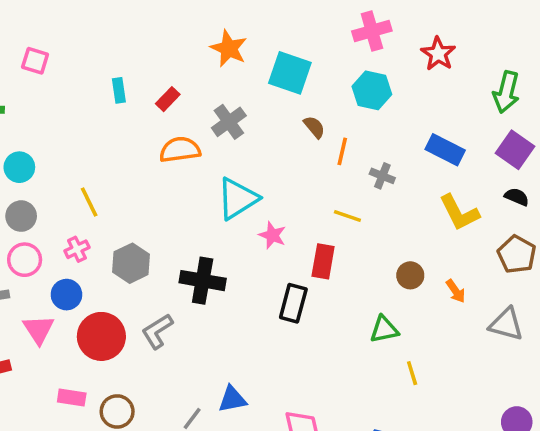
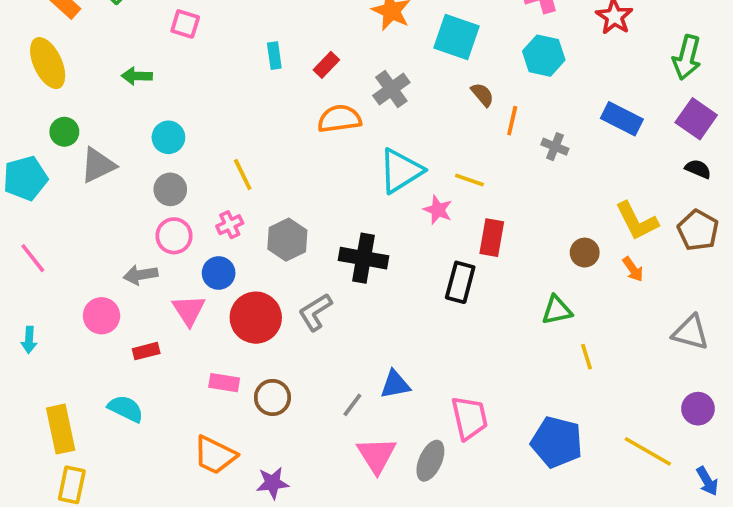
yellow L-shape: (459, 213) -> (637, 221), moved
yellow line: (347, 216) -> (469, 180), moved
gray triangle: (506, 324) -> (691, 332), moved

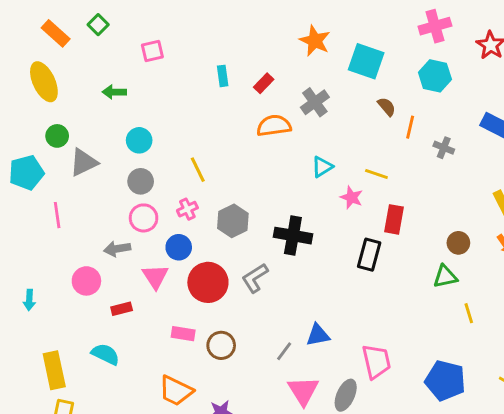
pink square: (185, 24) -> (152, 51), turned -30
cyan triangle: (401, 171) -> (322, 167), size x0.6
brown circle: (585, 253) -> (458, 243), moved
pink line: (33, 258) -> (57, 215), moved, turned 30

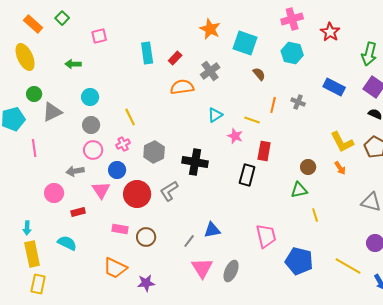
cyan rectangle: (223, 76) -> (147, 53), size x1.5
orange line: (410, 127) -> (273, 105), moved
cyan arrow: (29, 300) -> (27, 228), moved
pink trapezoid: (376, 361) -> (266, 236), moved

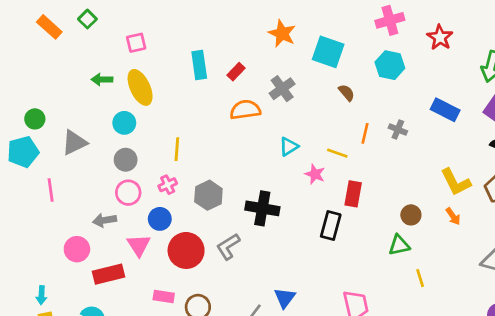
yellow ellipse: (25, 57) -> (140, 87), moved
green circle: (34, 94) -> (35, 119), moved
yellow line: (130, 117) -> (177, 149), turned 30
red rectangle: (78, 212) -> (108, 274), size x1.6
blue triangle: (212, 230) -> (285, 298), turned -42

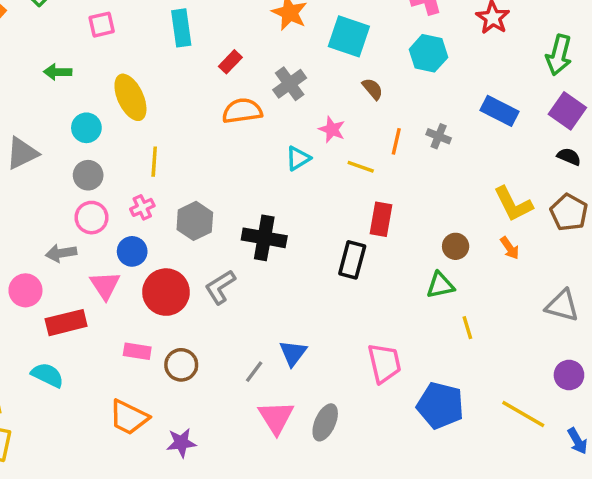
cyan rectangle: (199, 65) -> (181, 28), moved
yellow ellipse: (140, 87) -> (130, 97), moved
pink star: (315, 174) -> (332, 129), moved

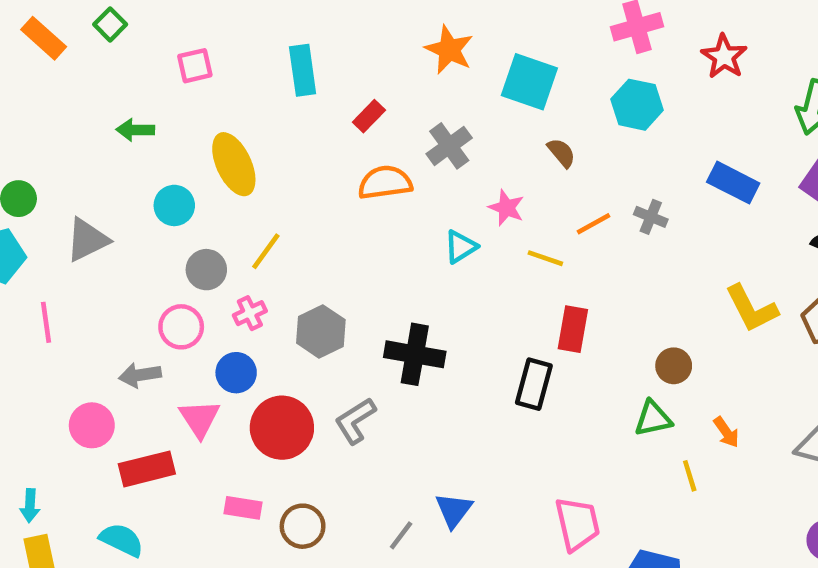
orange line: (396, 141) -> (593, 224), turned 48
yellow line: (154, 162) -> (266, 251), turned 32
gray circle: (88, 175) -> (206, 270), moved
orange arrow: (510, 248) -> (726, 432), moved

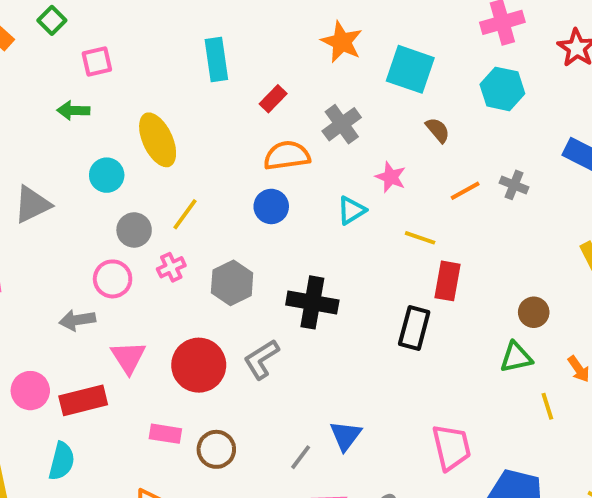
pink square: (195, 66) -> (97, 62), moved
yellow line: (545, 258) -> (420, 238), moved
blue circle: (236, 373) -> (271, 206), moved
pink circle: (92, 425) -> (30, 391), moved
cyan semicircle: (122, 540) -> (62, 461), turned 78

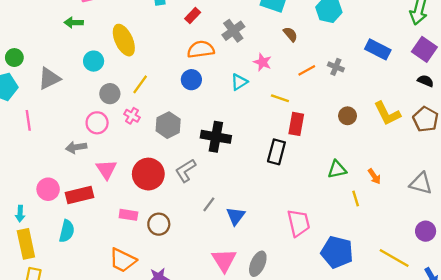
pink cross: (171, 267) -> (132, 116), turned -35
brown circle: (534, 312) -> (348, 116), moved
gray line: (301, 457) -> (209, 204), moved

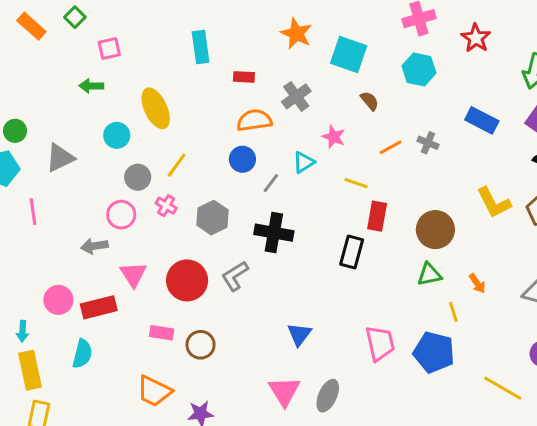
red rectangle: (193, 16) -> (244, 77), turned 49
brown circle: (348, 116) -> (435, 230), moved, size x1.6
gray line: (209, 204) -> (271, 183), moved
blue pentagon: (337, 252) -> (434, 352), moved

